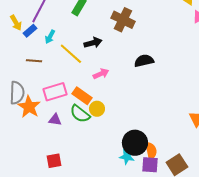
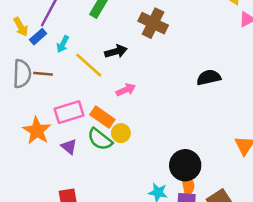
black semicircle: (144, 61) -> (209, 77), moved
gray semicircle: (17, 93) -> (22, 74), moved
purple triangle: (55, 120) -> (69, 147), turned 32
black circle: (135, 143) -> (185, 165), moved

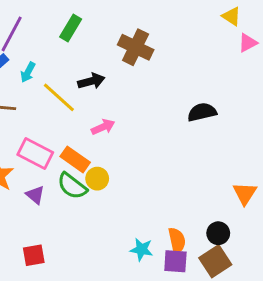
pink rectangle: (69, 112) -> (35, 154), turned 44
black circle: (185, 165) -> (218, 233), moved, size x0.6

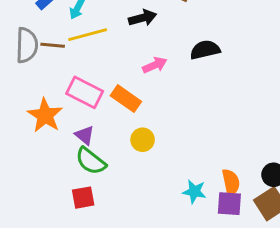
yellow line: (59, 97) -> (88, 35), moved, turned -57
black semicircle: (202, 112) -> (205, 50), moved
yellow circle: (97, 179) -> (143, 140), moved
green semicircle: (72, 186) -> (91, 161), moved

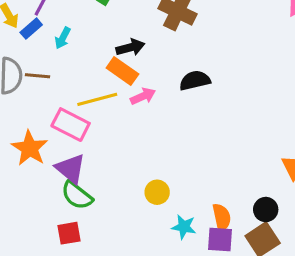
yellow line: (88, 35) -> (97, 99), moved
orange rectangle: (126, 99) -> (122, 71), moved
purple triangle: (85, 135) -> (71, 169), size x1.5
yellow circle: (143, 140) -> (157, 192), moved

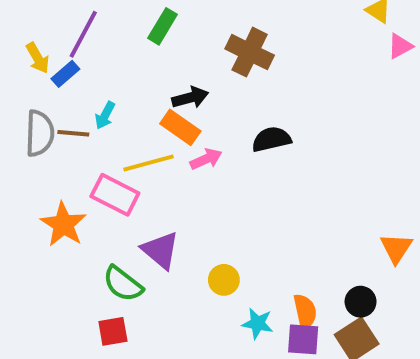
cyan arrow: (63, 38) -> (105, 115), moved
purple triangle: (71, 169) -> (160, 250), moved

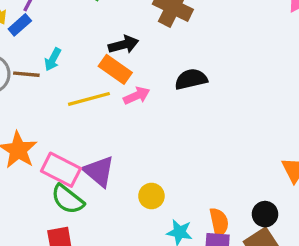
pink rectangle: (115, 195) -> (61, 170), moved

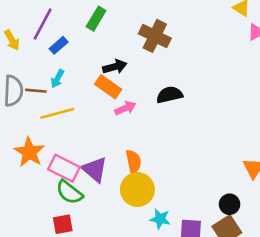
blue rectangle: (20, 25) -> (59, 45), moved
yellow line: (89, 99) -> (57, 113), moved
yellow circle: (151, 196) -> (137, 190), size x1.6
orange semicircle: (219, 222) -> (133, 161), moved

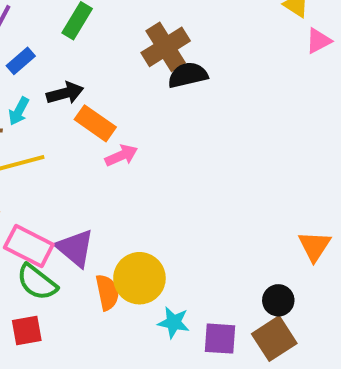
brown cross: (155, 36) -> (166, 47), turned 32
black arrow: (115, 67) -> (65, 93), moved
black semicircle: (169, 95) -> (188, 75), moved
orange semicircle: (133, 161) -> (107, 292), moved

